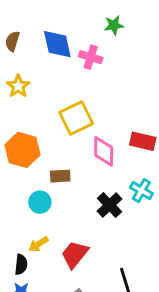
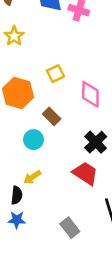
yellow square: (76, 118) -> (56, 74), moved, size x0.6
brown rectangle: (60, 176) -> (52, 116), turned 48
red trapezoid: (75, 254) -> (85, 173), moved, turned 84

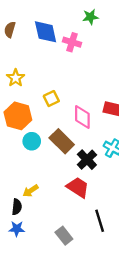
yellow star: (14, 36) -> (16, 78), moved
brown rectangle: (52, 116) -> (62, 141), moved, size x1.5
cyan circle: (34, 140) -> (32, 141), moved

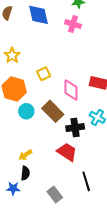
pink cross: (72, 42) -> (73, 24), moved
black cross: (87, 160) -> (75, 128), turned 36
black semicircle: (17, 207) -> (25, 173), moved

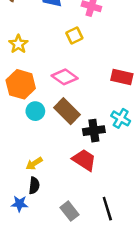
yellow square: (44, 74) -> (74, 36), moved
pink diamond: (71, 90) -> (65, 77), moved, turned -55
black line: (86, 181) -> (107, 209), moved

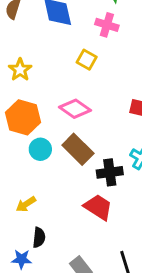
yellow square: (74, 36) -> (87, 60), turned -35
yellow arrow: (34, 164) -> (26, 204), moved

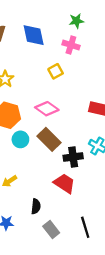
yellow square: (87, 60) -> (56, 71), turned 32
black semicircle: (39, 237) -> (36, 206), moved

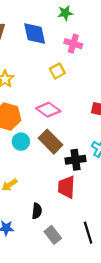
green star: (76, 21) -> (65, 13), moved
red trapezoid: (64, 183) -> (66, 187), turned -120

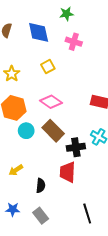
yellow square: (57, 71) -> (48, 67), moved
black semicircle: (37, 211) -> (41, 186), moved
gray rectangle: (53, 235) -> (41, 216), moved

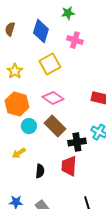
blue diamond: (39, 32) -> (41, 31), turned 30
yellow square: (48, 67) -> (50, 64), size x1.5
yellow arrow: (16, 170) -> (19, 153), moved
black semicircle: (41, 186) -> (40, 171), moved

